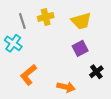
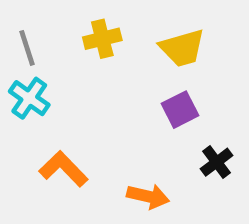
gray line: (22, 21) -> (27, 48), moved
orange L-shape: (28, 75) -> (64, 169), turned 85

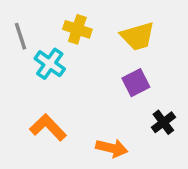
yellow cross: (102, 39) -> (77, 29), turned 32
cyan cross: (29, 98) -> (50, 64), moved

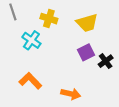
gray line: (20, 36) -> (13, 12), moved
black cross: (163, 122) -> (106, 61), moved

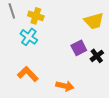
yellow cross: (49, 19) -> (36, 16), moved
yellow trapezoid: (87, 23) -> (94, 21), moved

